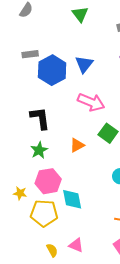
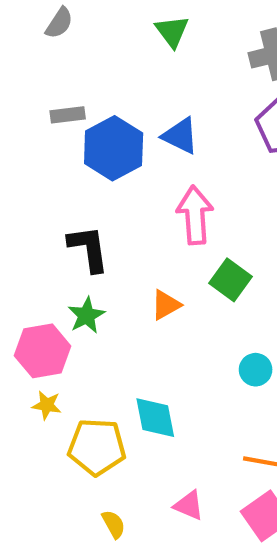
blue triangle: (84, 64) -> (180, 136), turned -42
pink arrow: (91, 102) -> (195, 215), turned -116
pink hexagon: (48, 181) -> (43, 351), moved
pink triangle: (76, 245) -> (189, 505), moved

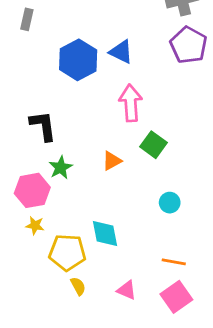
gray rectangle: (68, 115) -> (27, 19), moved, turned -70
black L-shape: (88, 249) -> (43, 126), moved
yellow semicircle: (114, 524) -> (78, 286), moved

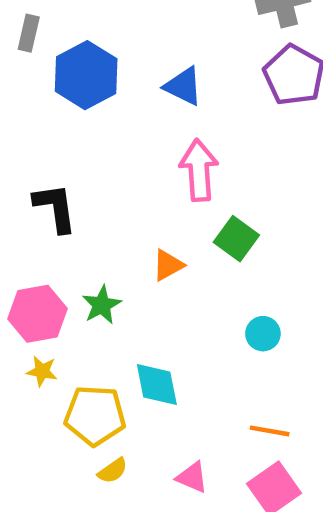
blue hexagon: (78, 60) -> (86, 75), moved
green star: (61, 168) -> (102, 305), moved
yellow semicircle: (78, 286) -> (113, 471), turned 84

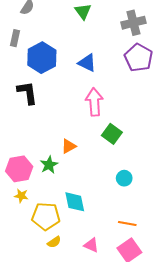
black L-shape: (55, 208) -> (27, 93), moved
orange triangle: (168, 265) -> (69, 146), moved

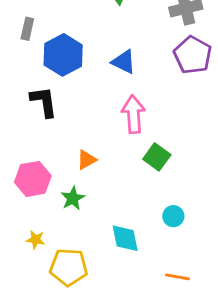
orange triangle: (69, 146) -> (87, 160), moved
pink hexagon: (19, 169) -> (33, 179), moved
cyan diamond: (75, 202) -> (125, 238), moved

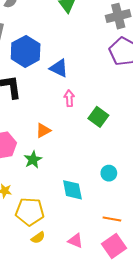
blue triangle: (124, 62) -> (59, 68), moved
pink arrow: (133, 114) -> (69, 98), moved, size x0.6
green square: (157, 157) -> (98, 117), moved

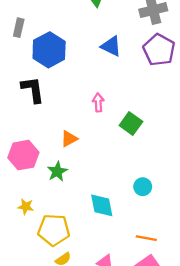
blue triangle: (59, 68) -> (111, 46), moved

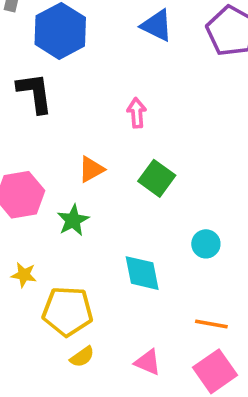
green square: (131, 124) -> (157, 178), moved

